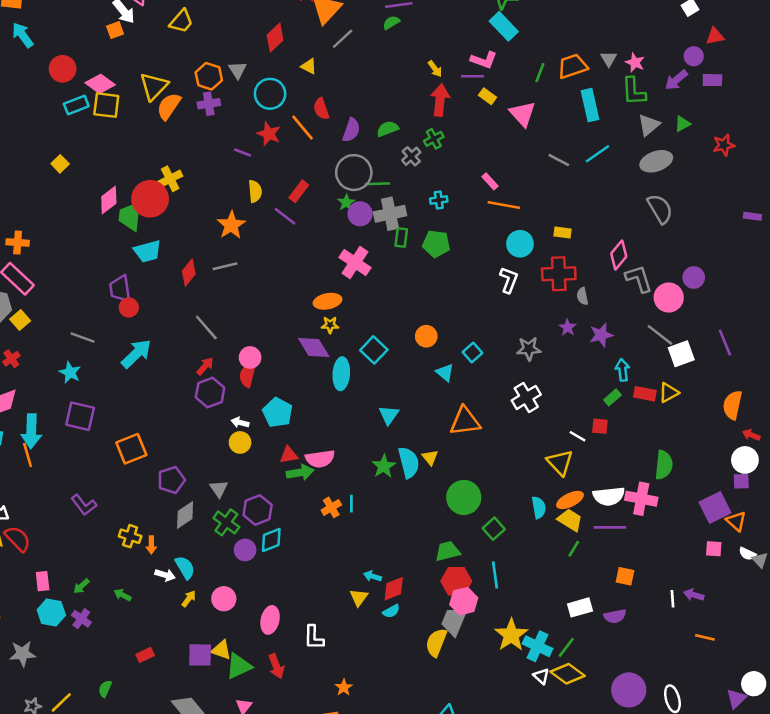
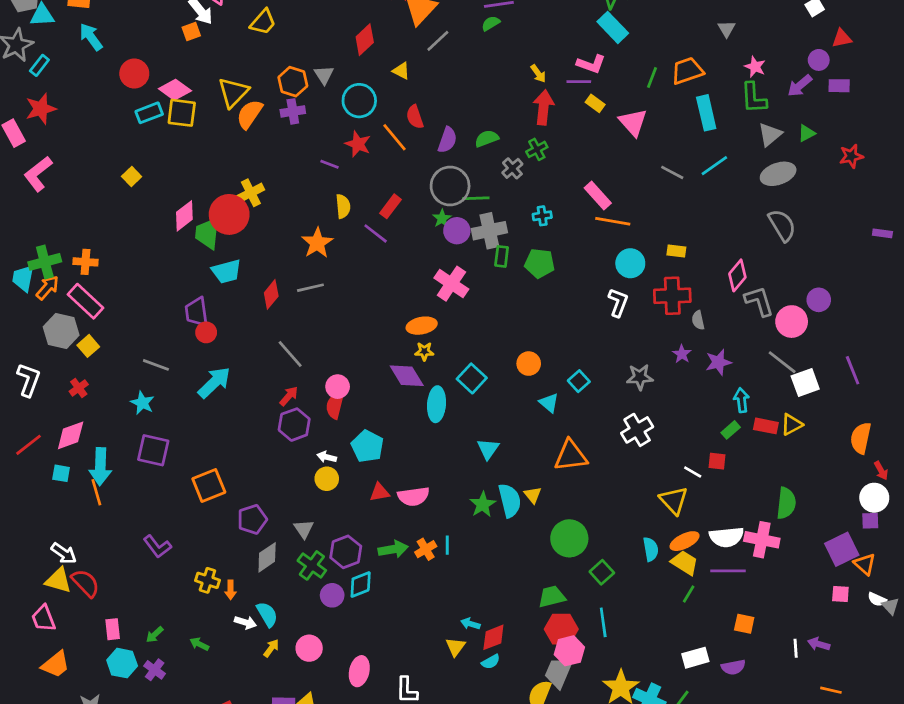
gray triangle: (609, 59) -> (727, 29), moved
pink rectangle: (490, 181) -> (598, 195), size x1.5
red arrow: (751, 435) -> (881, 471), turned -140
green arrow: (300, 472) -> (393, 549), moved

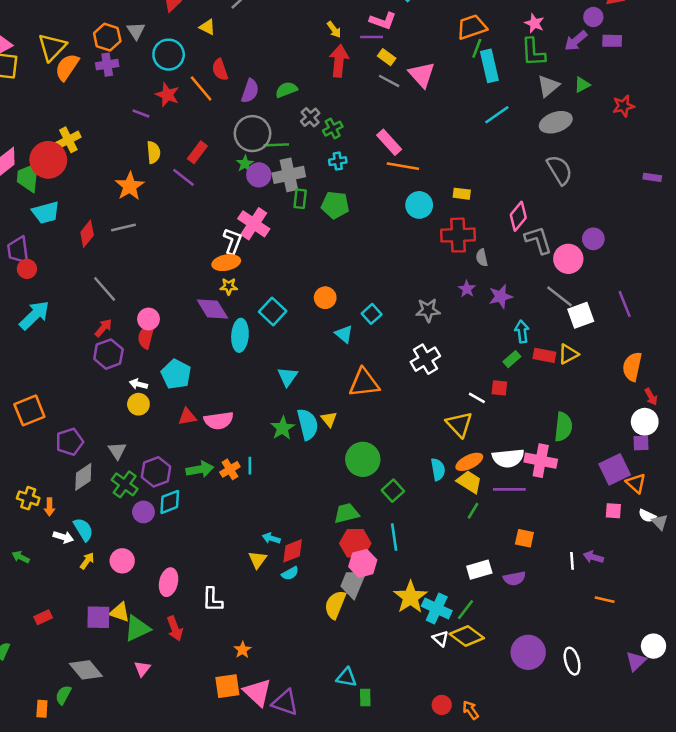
green line: (652, 78) -> (477, 48), moved
green cross: (537, 149) -> (333, 129), moved
gray line: (672, 172) -> (389, 81), moved
white L-shape: (618, 303) -> (232, 241), moved

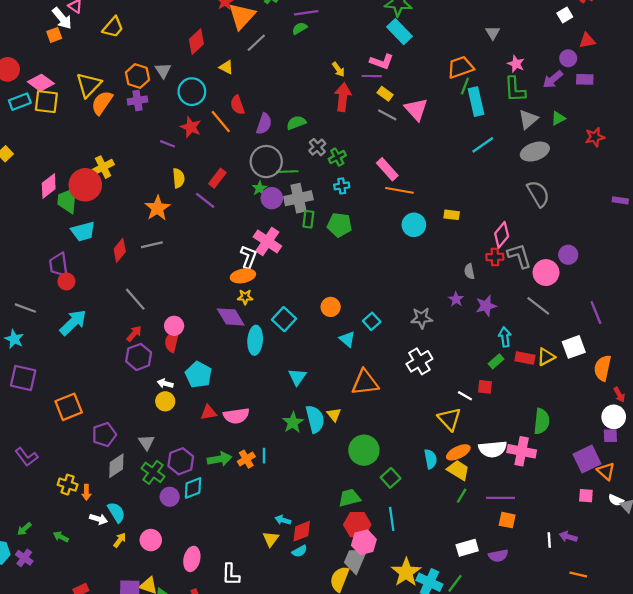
red cross: (458, 235) -> (495, 257), moved, size x0.6
white square: (581, 315) -> (574, 347), moved
purple line: (509, 489) -> (500, 498), moved

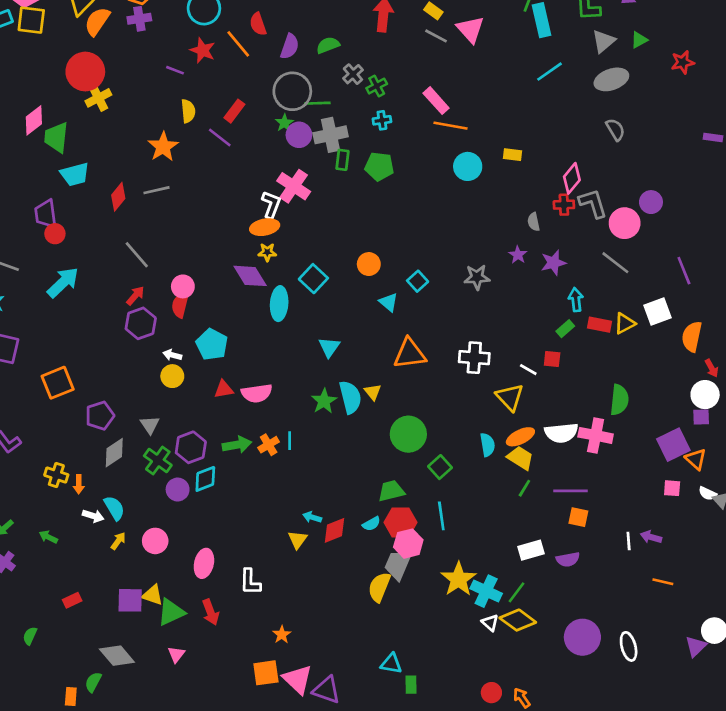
red circle: (85, 185) -> (85, 72), moved
gray semicircle: (538, 194) -> (615, 130), size x0.7
white cross: (419, 361) -> (474, 358), moved, turned 35
cyan semicircle: (300, 551) -> (371, 524), moved

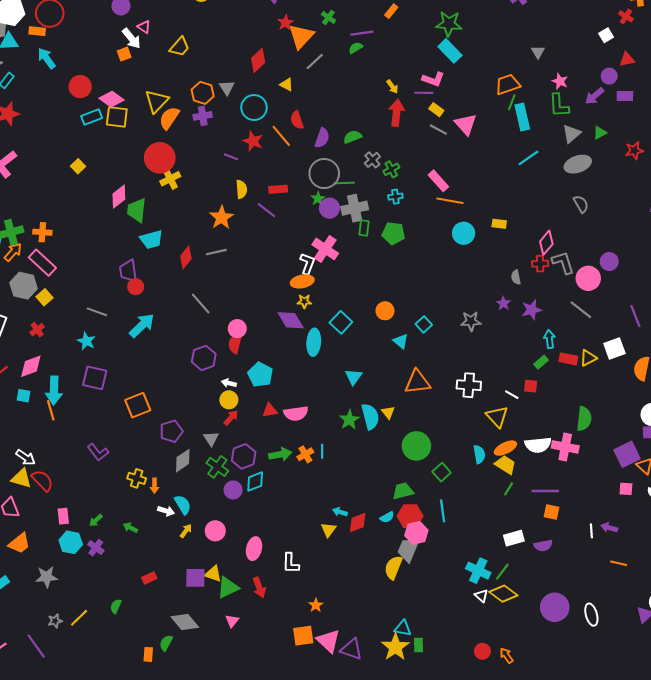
red rectangle: (234, 111) -> (278, 189), turned 48
red arrow: (135, 296) -> (231, 418), moved
yellow star: (458, 579) -> (395, 647), moved

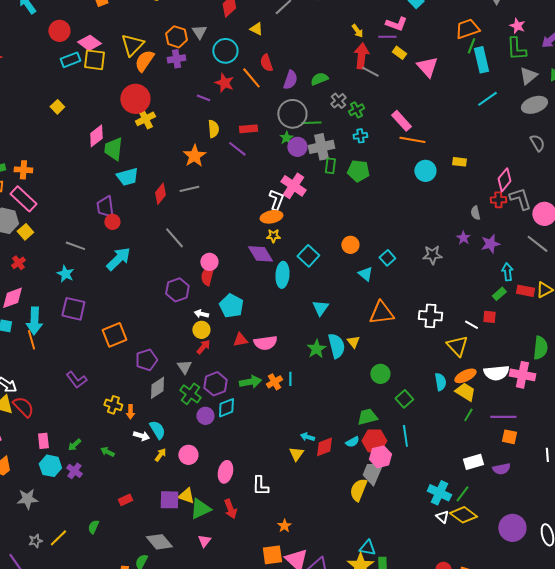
gray line: (438, 130) -> (370, 72), moved
green circle: (416, 446) -> (380, 374), size x0.7

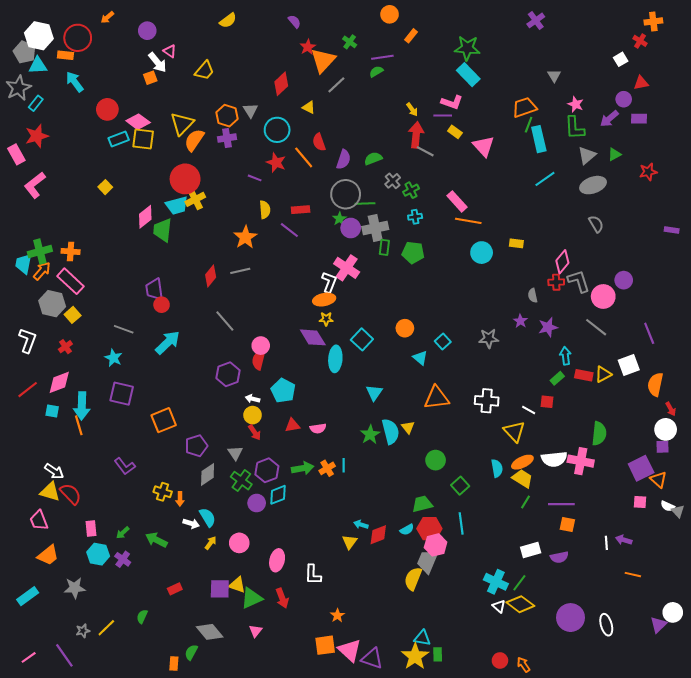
cyan trapezoid: (127, 177) -> (177, 206), moved
pink semicircle: (265, 343) -> (318, 428), size x0.7
red arrow: (203, 347) -> (255, 432), turned 105
green arrow: (107, 452) -> (156, 540), size x1.5

